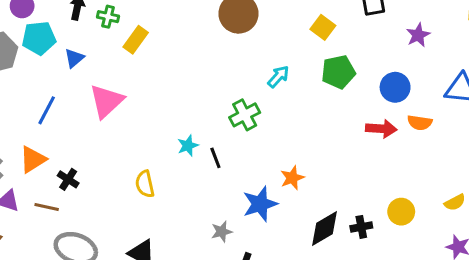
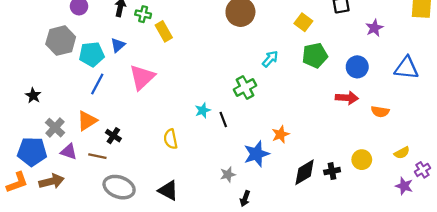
cyan pentagon: (39, 38) -> (92, 54), moved
yellow rectangle: (136, 40) -> (164, 31), turned -66
orange semicircle: (420, 123) -> (380, 112), moved

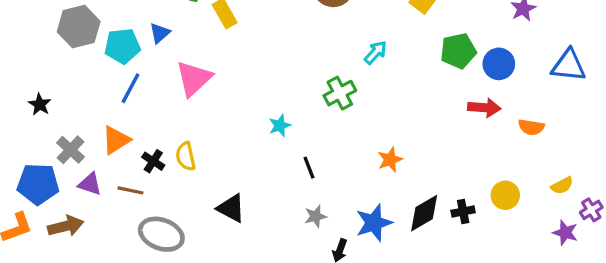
green pentagon: (315, 55) -> (458, 51), moved
black line: (223, 120) -> (309, 168), moved
yellow semicircle: (171, 139) -> (186, 156), moved
blue star: (256, 154) -> (374, 223), moved
black triangle: (168, 191) -> (231, 208), moved

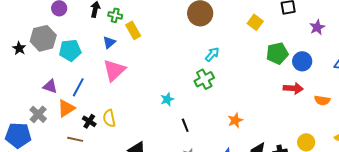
blue triangle: (160, 33) -> (109, 42), moved
cyan arrow: (376, 52) -> (212, 54), moved
blue line: (131, 88) -> (78, 87), moved
black star: (40, 104) -> (19, 48), moved
purple triangle: (90, 184) -> (50, 86), moved

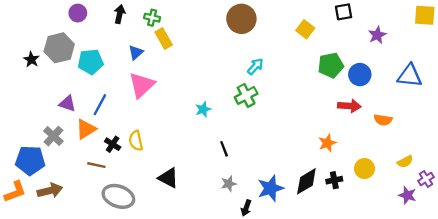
green cross: (115, 15) -> (152, 18), moved
cyan star: (167, 99) -> (203, 109), moved
orange star: (235, 120) -> (327, 143), moved

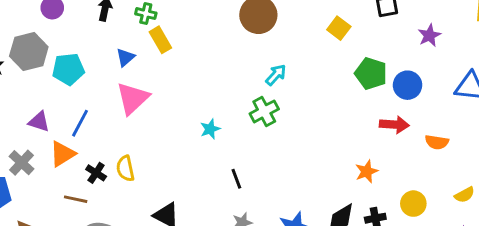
green pentagon: (331, 65) -> (371, 73), turned 30

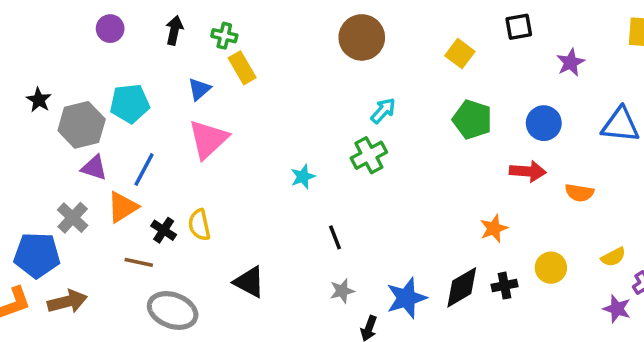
gray hexagon: (29, 52) -> (82, 125), moved
green pentagon: (371, 73) -> (472, 120), moved

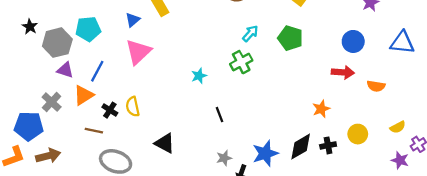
green pentagon: (472, 120) -> (290, 38), moved
gray star: (342, 291) -> (224, 158), moved

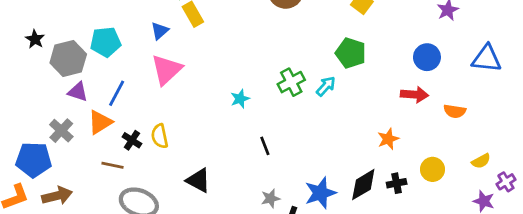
cyan arrow: (250, 33) -> (326, 86), moved

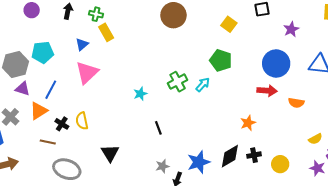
blue circle: (427, 57) -> (276, 63), size x1.4
yellow circle: (433, 169) -> (280, 164), moved
black triangle: (198, 180) -> (110, 153), turned 30

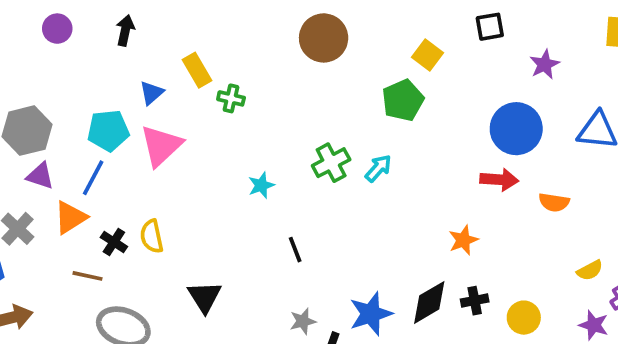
green cross: (96, 14) -> (231, 98), moved
cyan pentagon: (43, 52) -> (108, 131), moved
green pentagon: (221, 60) -> (403, 100), moved, turned 30

